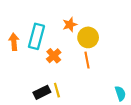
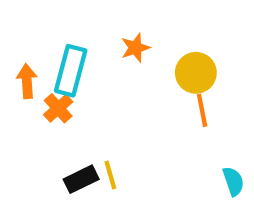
yellow circle: (88, 37) -> (196, 73), moved
orange cross: (54, 56) -> (58, 108), moved
orange line: (87, 60) -> (202, 110), moved

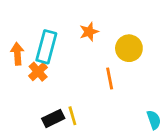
orange line: (202, 110) -> (110, 79), moved

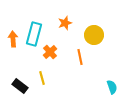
orange cross: (38, 72) -> (50, 52), moved
yellow line: (72, 116) -> (42, 78), moved
black rectangle: (53, 118) -> (20, 86), moved, turned 63

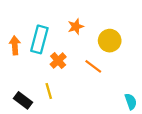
orange line: (80, 57) -> (93, 66), turned -42

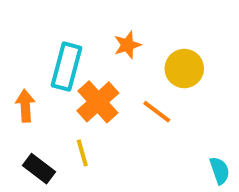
orange arrow: (15, 45) -> (25, 106), moved
orange cross: (58, 61) -> (98, 102), size x1.5

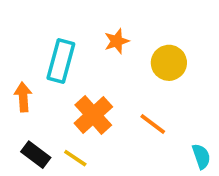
orange cross: (98, 102) -> (93, 115), moved
orange line: (157, 112) -> (153, 124), moved
yellow line: (82, 153) -> (75, 158), moved, turned -40

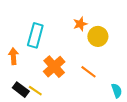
orange star: (117, 41) -> (80, 24), moved
yellow line: (75, 158) -> (35, 91), moved

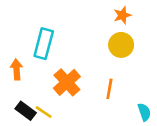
orange star: (80, 24) -> (122, 15), moved
orange line: (89, 72) -> (109, 89), turned 63

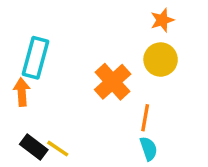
cyan rectangle: (44, 44) -> (35, 58), moved
orange cross: (67, 82) -> (113, 82), moved
cyan semicircle: (144, 112) -> (149, 149), moved

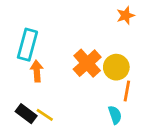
yellow circle: (161, 60) -> (116, 67), moved
orange arrow: (22, 92) -> (37, 71), moved
orange line: (145, 118) -> (127, 91), moved

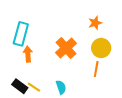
orange star: (126, 15) -> (95, 23), moved
yellow circle: (116, 67) -> (101, 48), moved
cyan semicircle: (115, 115) -> (61, 87), moved

